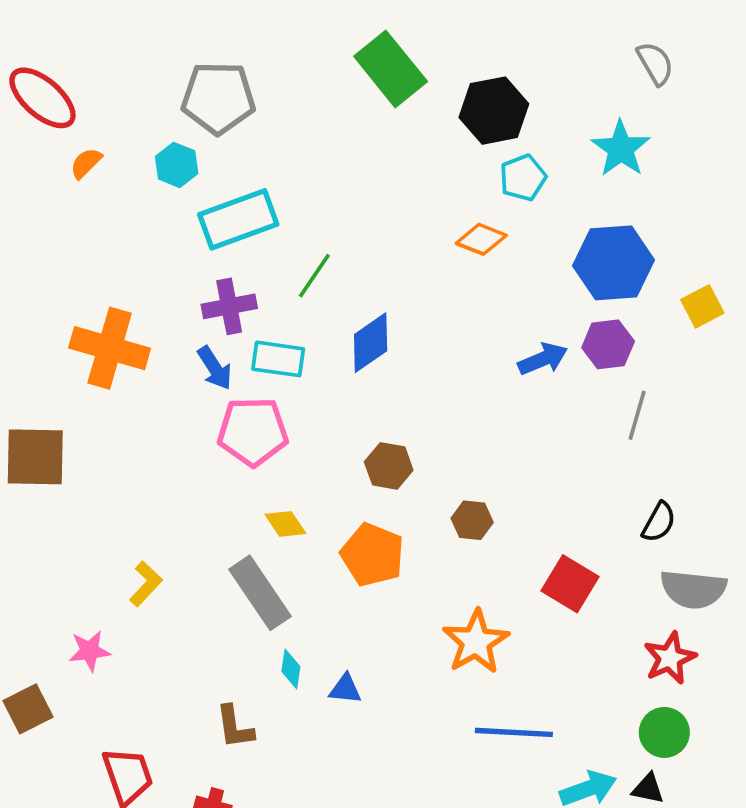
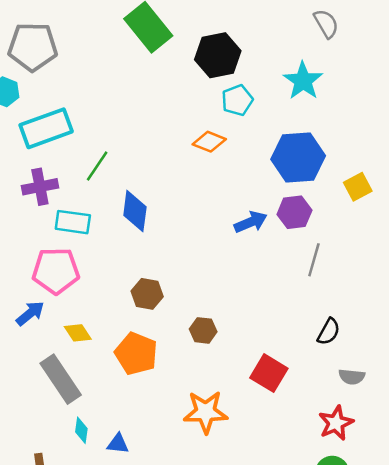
blue diamond: (371, 343) -> (135, 211), turned -48
blue arrow: (215, 368) -> (30, 313), moved, turned -96
gray semicircle: (693, 589) -> (352, 377), size x0.6
orange star: (476, 642) -> (206, 412), turned 30

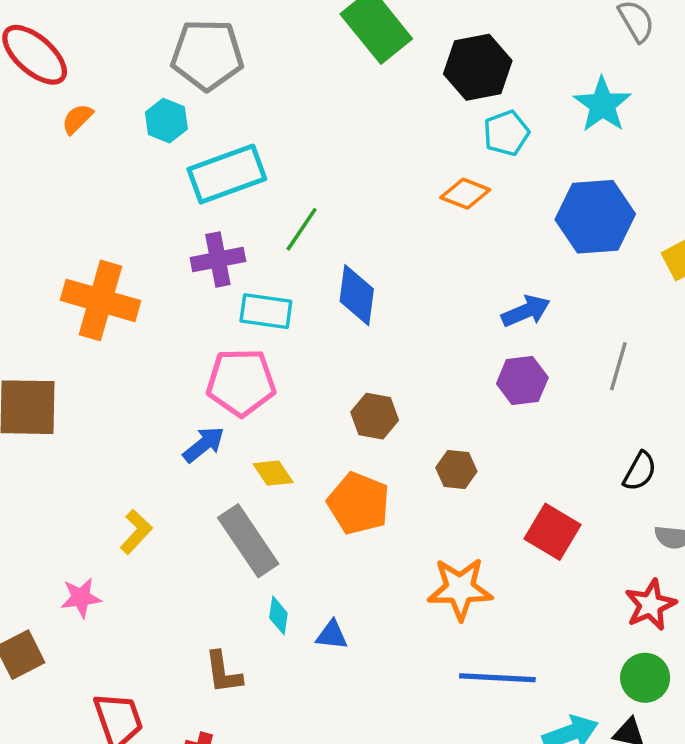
purple hexagon: (294, 212) -> (522, 381), moved

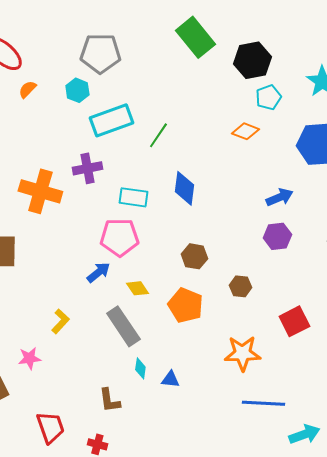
green line: (302, 229) -> (158, 135), moved
purple cross: (218, 259) -> (87, 168), moved
red square: (553, 532) -> (294, 321), turned 32

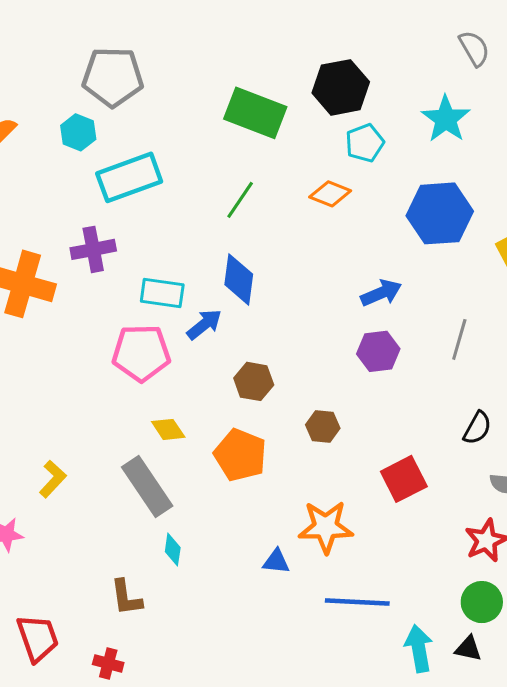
green rectangle: (195, 37) -> (255, 113), moved, turned -30
green line: (158, 135) -> (240, 200), moved
blue arrow: (98, 272) -> (204, 324), moved
blue triangle: (170, 379) -> (276, 562), moved
cyan arrow: (304, 434) -> (419, 649), turned -80

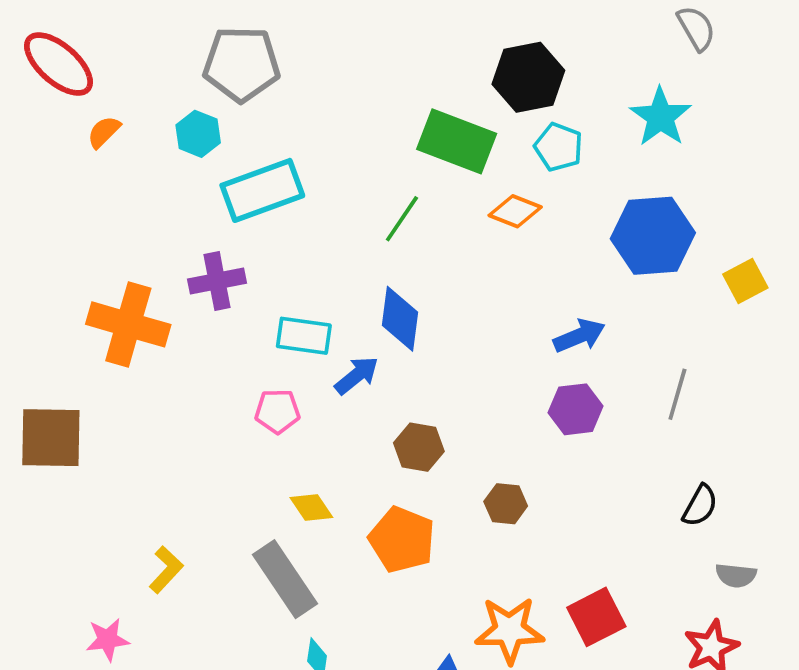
green rectangle: (255, 113) -> (457, 141), moved
cyan pentagon: (365, 143) -> (559, 147), turned -30
pink pentagon: (141, 353) -> (277, 411), size x0.6
red square: (404, 479) -> (596, 617), moved

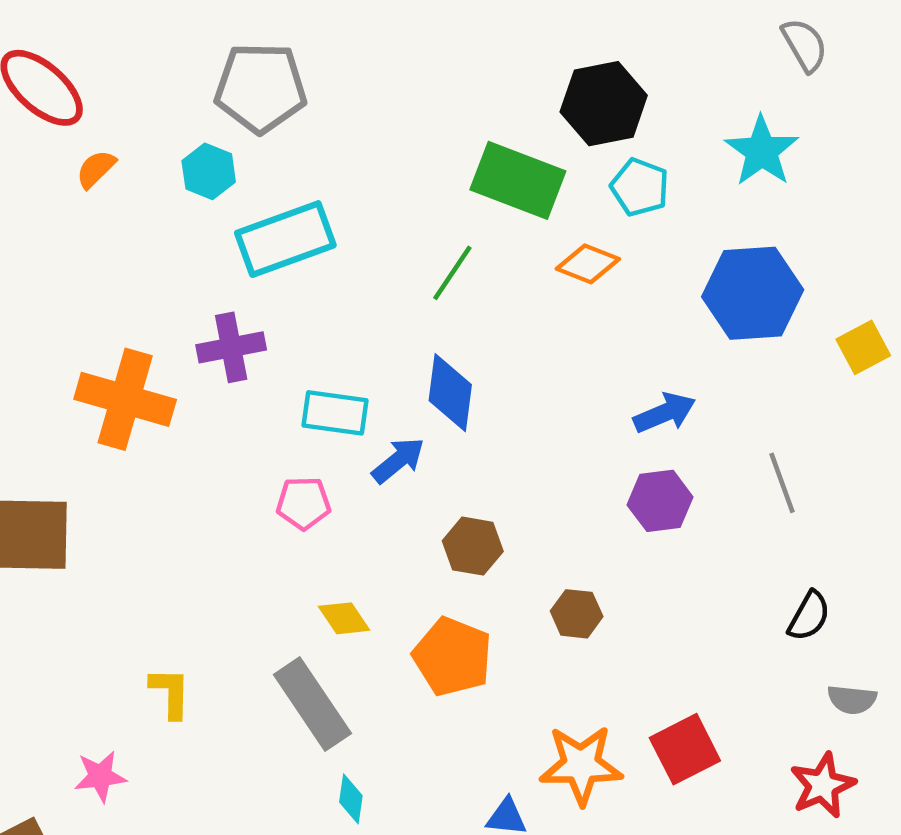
gray line: (677, 394) -> (782, 483), turned -36
yellow L-shape: (166, 570) -> (170, 693), turned -42

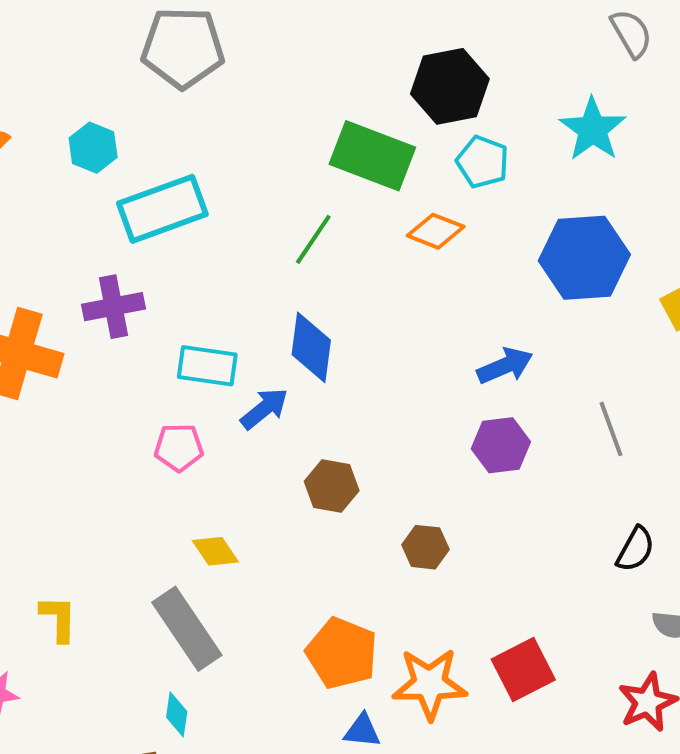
gray pentagon: (261, 88) -> (183, 48), moved
orange pentagon: (452, 657) -> (342, 653), moved
cyan diamond: (351, 799) -> (177, 714), moved

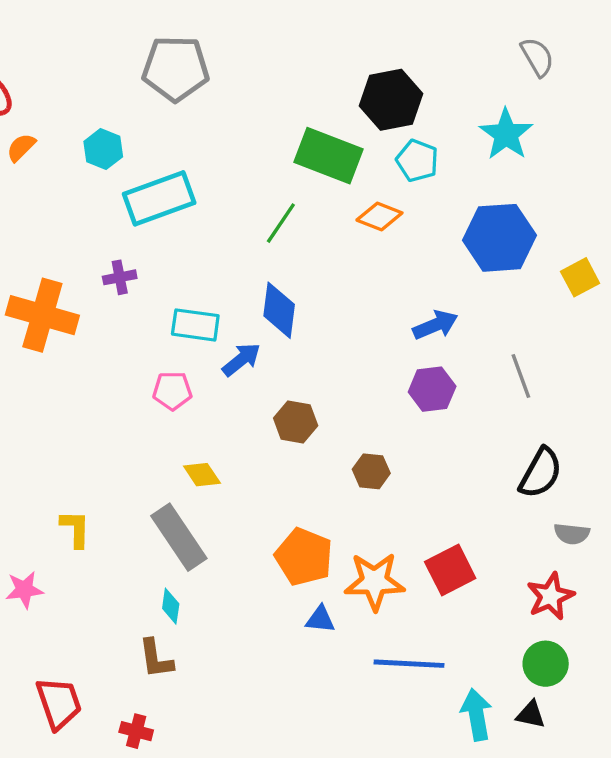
purple cross: (114, 307) -> (120, 277), size x0.7
black semicircle: (635, 549) -> (541, 473), size x1.4

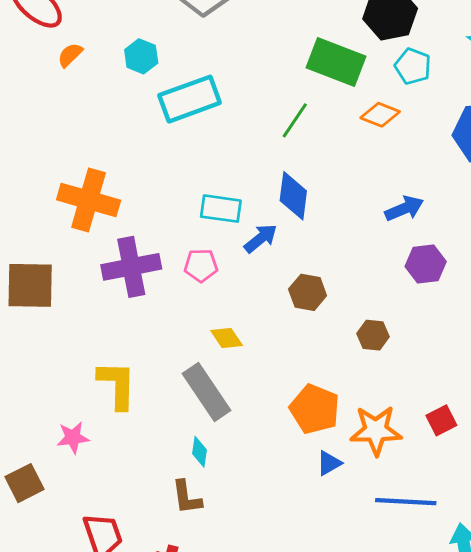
purple cross: (120, 277) -> (131, 267), moved, size x2.0
blue arrow: (435, 325) -> (404, 209), moved
yellow L-shape: (75, 529) -> (117, 385), size x1.5
red square: (450, 570) -> (441, 420), size x0.7
blue triangle: (320, 619) -> (329, 463), turned -36

